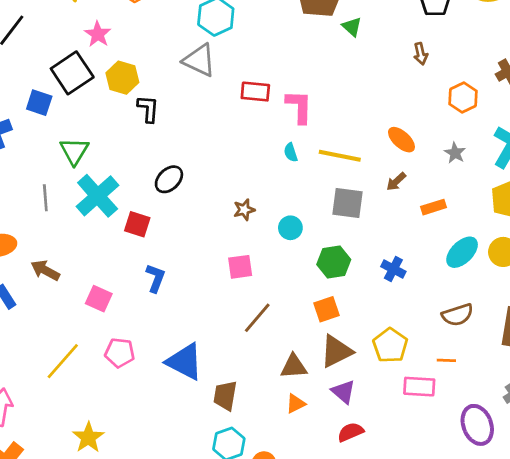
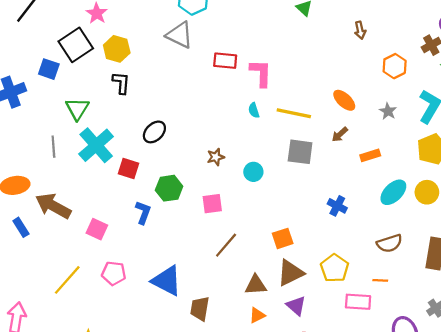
black L-shape: (148, 109) -> (121, 83), moved
green hexagon: (334, 262) -> (169, 188), moved
brown arrow: (45, 270) -> (53, 206), size x1.5

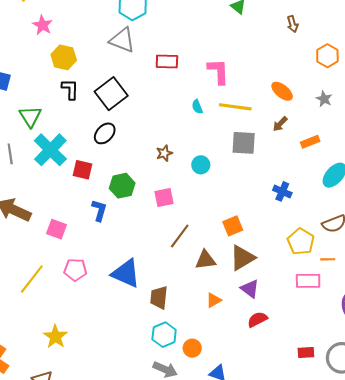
black square: (76, 45) -> (111, 94), moved
pink L-shape: (261, 73) -> (218, 71), moved
yellow pentagon: (334, 268) -> (301, 242), moved
brown triangle: (256, 285) -> (205, 260), moved

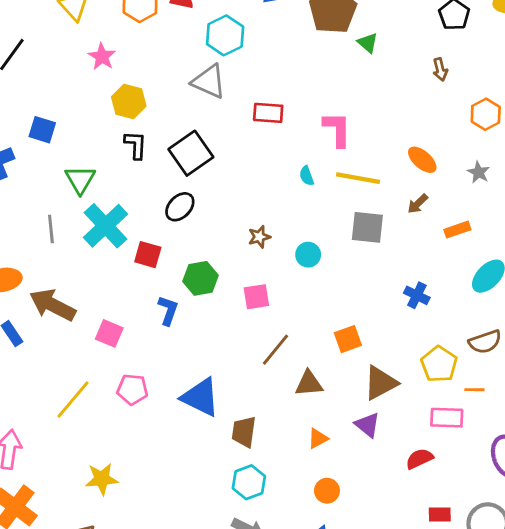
brown triangle: (242, 258) -> (380, 383), moved
red semicircle: (257, 319) -> (419, 459), moved
yellow star: (55, 337) -> (102, 479), turned 30
orange circle: (192, 348) -> (327, 491), moved

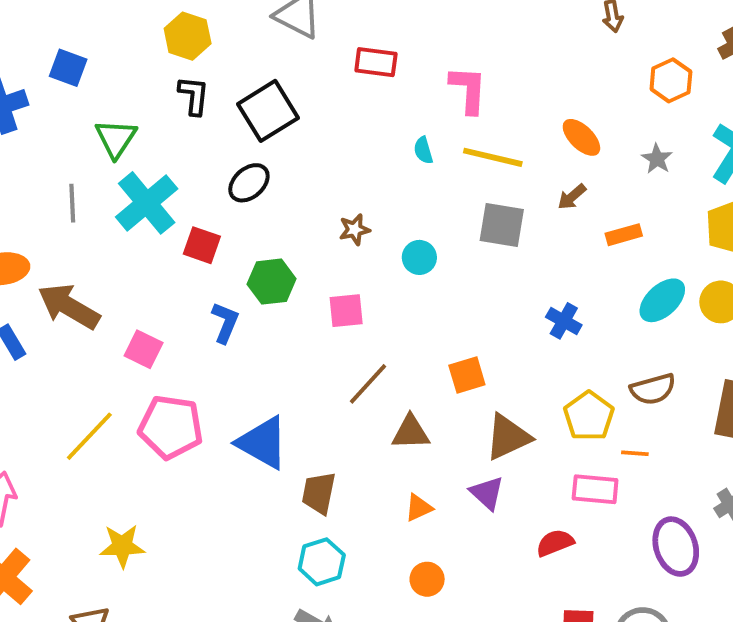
pink pentagon: (132, 389) -> (171, 427), size x1.5

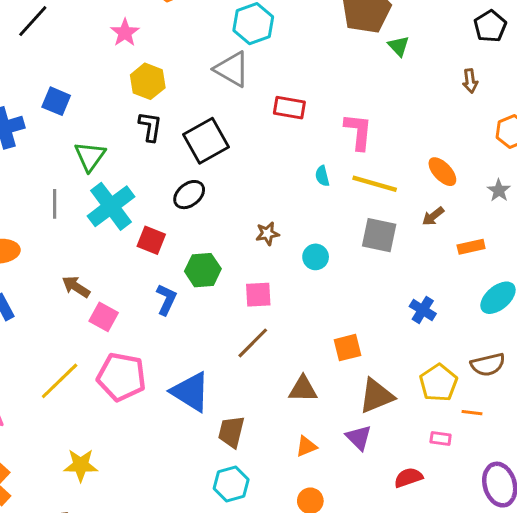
brown arrow: (69, 306) -> (76, 287), moved, size x0.6
brown line: (368, 384) -> (253, 343), moved
pink rectangle: (595, 489) -> (441, 438), size x0.6

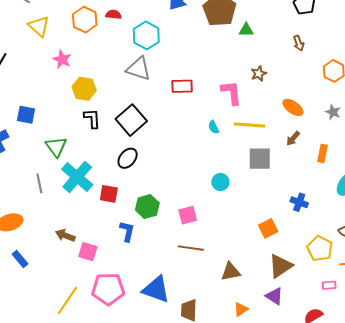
green triangle: (399, 46) -> (246, 30), turned -35
brown star: (267, 234) -> (259, 74), moved
orange rectangle: (471, 247) -> (323, 153), turned -54
brown line: (253, 343) -> (191, 248), turned 65
orange square: (348, 348) -> (268, 228), moved

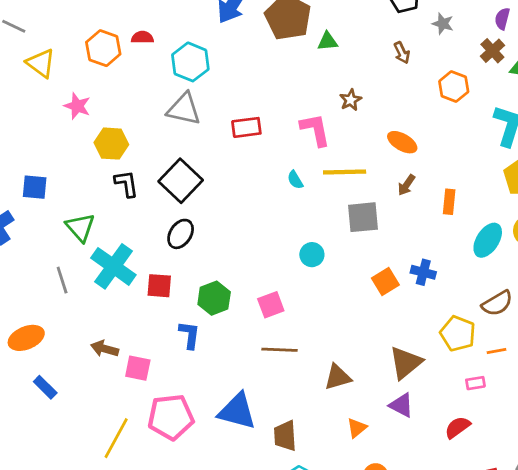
gray star: (333, 112) -> (443, 24), moved
orange square: (268, 228) -> (385, 281), moved

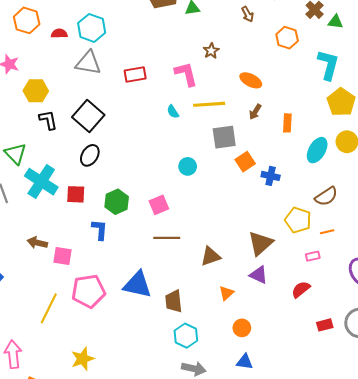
red semicircle: (142, 37) -> (59, 34), moved
orange square: (385, 281) -> (245, 162), moved

